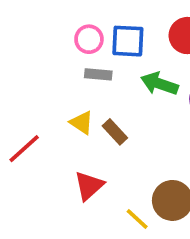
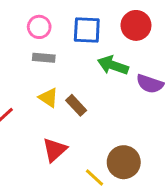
pink circle: (89, 39) -> (39, 27), moved
gray rectangle: (98, 74) -> (44, 58), moved

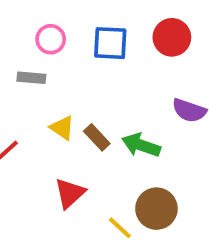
gray rectangle: (44, 58) -> (31, 78), moved
green arrow: (113, 65) -> (141, 145), moved

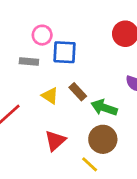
blue square: (110, 43) -> (65, 52), moved
brown rectangle: (97, 137) -> (78, 92), moved
brown circle: (156, 209) -> (103, 139), moved

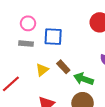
pink circle: (42, 35) -> (28, 23), moved
yellow triangle: (50, 96) -> (42, 70), turned 48

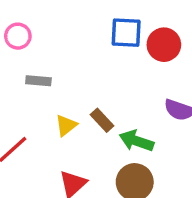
pink circle: (28, 23) -> (18, 36), moved
blue square: (53, 37) -> (126, 33), moved

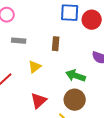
brown rectangle: (102, 120) -> (56, 44), moved, turned 48

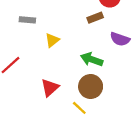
brown rectangle: (56, 44) -> (95, 18), moved, turned 64
yellow triangle: (35, 67) -> (52, 40), moved

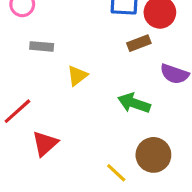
brown circle: (91, 87) -> (153, 155), moved
red triangle: (50, 88) -> (45, 144), moved

